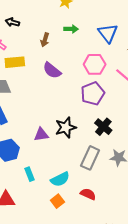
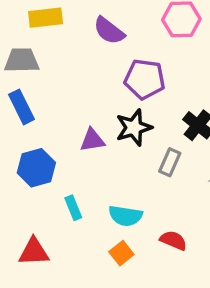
purple pentagon: (93, 93) -> (145, 79), moved, turned 30
gray rectangle: (90, 158) -> (170, 162), moved, size x0.7
cyan semicircle: (60, 179) -> (125, 216), turned 36

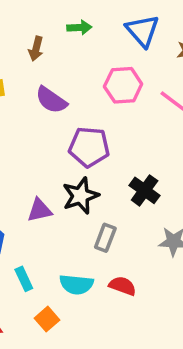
gray rectangle: (170, 162) -> (105, 238), moved
red semicircle: (173, 240) -> (123, 286), moved
orange square: (121, 253) -> (47, 319), moved

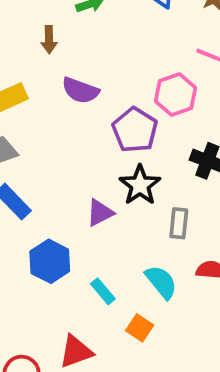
pink hexagon: (123, 85) -> (176, 95), moved
purple pentagon: (89, 147) -> (135, 130), turned -30
cyan semicircle: (76, 284) -> (161, 282), turned -120

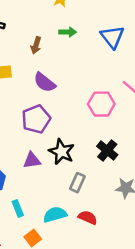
purple pentagon: (135, 130) -> (36, 119), moved
black star: (140, 185) -> (62, 152), turned -30
cyan semicircle: (161, 282) -> (55, 215), turned -85

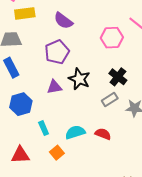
gray rectangle: (77, 183) -> (110, 100), moved, turned 35

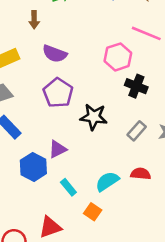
black cross: (118, 77) -> (136, 86), moved
purple triangle: (54, 87) -> (58, 149), moved

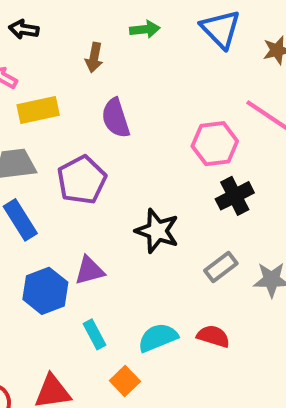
purple semicircle: (55, 54) -> (116, 118), turned 40
black cross: (136, 86) -> (235, 196), turned 30
purple pentagon: (58, 93) -> (82, 180), moved

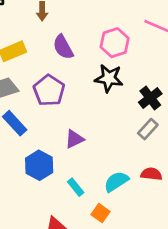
pink hexagon: (215, 144) -> (115, 43), moved
black cross: (235, 196) -> (150, 98), moved
black star: (157, 231) -> (109, 78), moved
purple triangle: (89, 271) -> (74, 139), moved

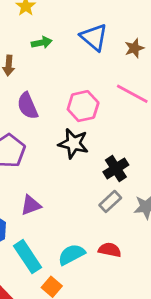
cyan rectangle: (76, 187) -> (28, 257), size x1.6

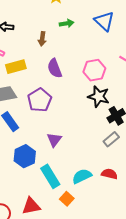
black star: (73, 143) -> (99, 97), moved
purple triangle: (31, 205) -> (54, 140), turned -35

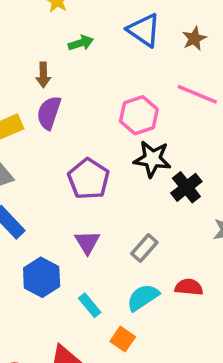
purple semicircle: (55, 68) -> (49, 113), moved, turned 48
purple pentagon: (40, 100) -> (89, 179), moved
gray rectangle: (111, 139) -> (144, 248), moved
cyan rectangle: (50, 176) -> (90, 305), size x0.6

